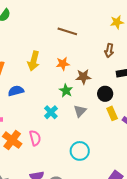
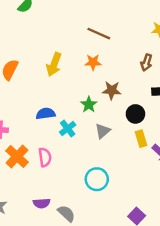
orange star: (63, 64) -> (93, 62), moved
blue semicircle: (16, 91) -> (46, 114), moved

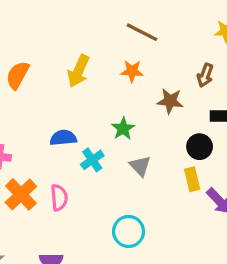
brown star: (112, 90) -> (170, 101), moved
black circle: (135, 114) -> (200, 147), moved
gray triangle: (103, 131) -> (140, 166), turned -35

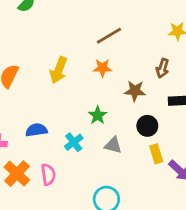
brown line: (142, 32) -> (109, 36), turned -55
blue semicircle: (63, 138) -> (36, 130), moved
black circle: (200, 147) -> (147, 126), moved
gray triangle: (140, 166) -> (113, 145), turned -30

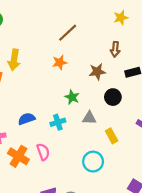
orange star: (102, 68) -> (60, 62), moved
yellow arrow: (59, 70) -> (14, 60), moved
cyan cross: (74, 142) -> (58, 122), turned 32
yellow rectangle: (156, 154) -> (112, 136), moved

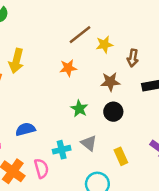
yellow star: (121, 18) -> (104, 45), moved
black circle: (113, 97) -> (113, 112), moved
gray triangle: (89, 118) -> (89, 143), moved, turned 32
cyan cross: (58, 122) -> (62, 150), moved

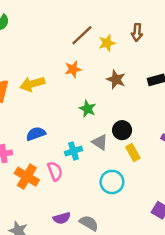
brown arrow: (133, 58) -> (137, 32), moved
yellow arrow: (16, 61) -> (32, 84), moved, turned 65
brown star: (110, 82) -> (116, 79), turned 30
black circle: (113, 112) -> (122, 130), moved

